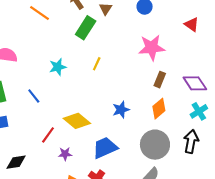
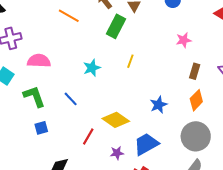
pink star: (152, 48) -> (184, 40), size x0.6
purple star: (65, 154) -> (117, 153), moved

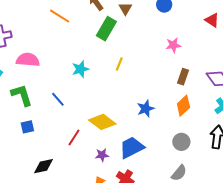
gray circle: (196, 136) -> (181, 142), size x0.6

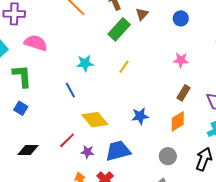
blue line: (58, 99) -> (70, 90), moved
blue square: (27, 127) -> (21, 108), turned 32
red line: (74, 137) -> (67, 140), moved

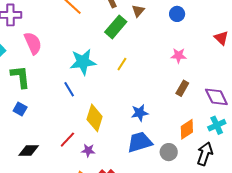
pink semicircle: (36, 43) -> (33, 43), turned 50
cyan star: (85, 63) -> (83, 62), size x1.5
yellow diamond: (95, 120) -> (95, 118), turned 60
orange diamond: (178, 121) -> (187, 129), moved
blue trapezoid: (118, 151) -> (140, 142), moved

